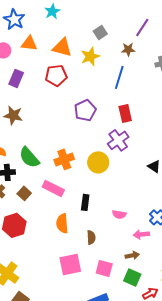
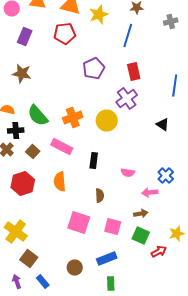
orange semicircle: (62, 223) -> (60, 182), moved
pink square: (70, 264) -> (79, 222), turned 30

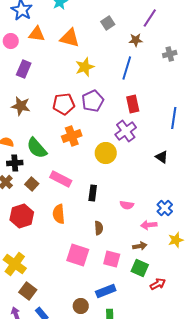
yellow star: (99, 14) -> (85, 67), moved
red pentagon: (65, 34) -> (64, 104), moved
orange cross: (73, 118) -> (72, 136), moved
yellow star: (177, 234) -> (176, 240), moved
brown circle: (75, 268) -> (81, 306), moved

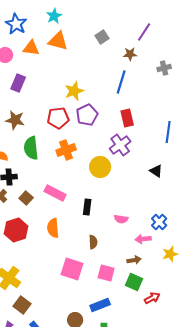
orange triangle: (70, 38) -> (58, 41), moved
yellow star: (85, 67) -> (74, 91), moved
green semicircle: (37, 148) -> (31, 148), moved, turned 35

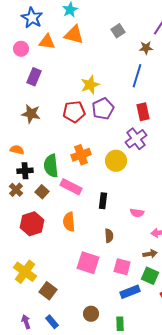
green semicircle: (31, 148) -> (51, 166), moved
orange cross: (66, 150) -> (81, 155), moved
brown square: (22, 305) -> (48, 291), moved
blue rectangle: (100, 305) -> (130, 292), moved

